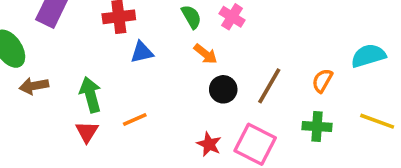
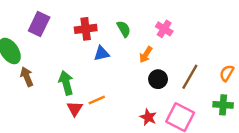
green semicircle: (191, 17) -> (124, 29), moved
orange arrow: (206, 54) -> (146, 55), turned 84
brown arrow: (34, 86) -> (27, 77), turned 78
red triangle: (87, 132) -> (75, 109), moved

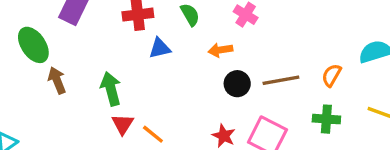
orange arrow: (146, 55) -> (220, 50), turned 49
brown line: (190, 77) -> (281, 80), turned 50
orange line: (97, 100) -> (153, 134), moved, turned 63

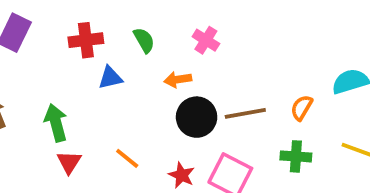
black circle: (237, 84) -> (197, 117), size x1.4
orange line: (153, 134) -> (127, 158), moved

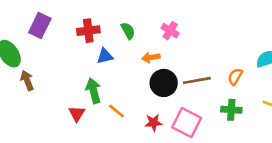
green arrow: (56, 123) -> (93, 91), moved
red star: (182, 175) -> (153, 123), turned -30

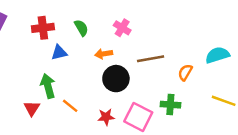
brown line: (197, 80) -> (151, 59), moved
green cross: (231, 110) -> (170, 105), moved

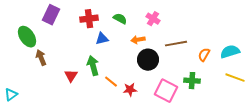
green semicircle: (81, 28) -> (120, 19), turned -32
cyan semicircle: (217, 55) -> (230, 52), moved
red triangle: (32, 108) -> (71, 76), moved
red star: (106, 117) -> (130, 90), moved

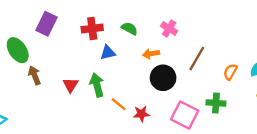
brown line: (176, 44) -> (197, 59), turned -50
red triangle: (71, 76) -> (71, 85), moved

